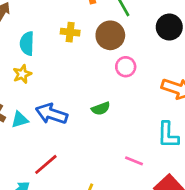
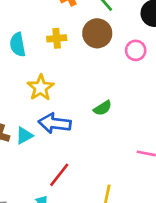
cyan semicircle: (27, 43) -> (18, 45), moved
pink circle: (126, 67) -> (136, 50), moved
yellow star: (22, 74) -> (41, 88), moved, size x1.4

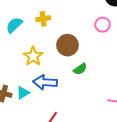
brown circle: (97, 33) -> (67, 45), moved
cyan semicircle: (18, 45) -> (14, 25), turned 60

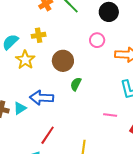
yellow star: (33, 56) -> (25, 60), moved
green semicircle: (80, 69) -> (76, 84), turned 152

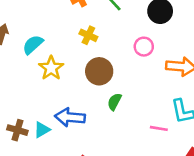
yellow cross: (39, 35) -> (88, 35), moved, turned 32
pink line: (110, 115) -> (159, 128), moved

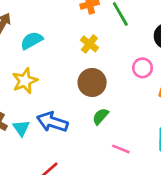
yellow star: (51, 68) -> (25, 81), moved
pink line: (159, 128) -> (121, 149), moved
cyan triangle: (42, 130) -> (21, 128), turned -48

